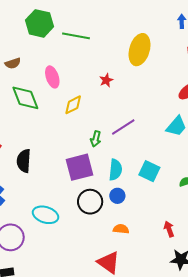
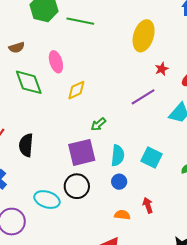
red star: (106, 80) -> (162, 69), moved
purple line: (123, 127) -> (143, 97), moved
green arrow: (96, 139) -> (98, 124), turned 35
black circle: (90, 202) -> (77, 186), moved
red arrow: (169, 229) -> (148, 205), moved

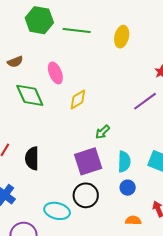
yellow ellipse: (144, 36) -> (122, 37), moved, size x0.7

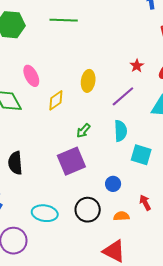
green line: (77, 30) -> (64, 20), moved
yellow ellipse: (122, 37) -> (88, 81), moved
cyan semicircle: (124, 162) -> (121, 131), moved
black circle: (86, 195) -> (88, 210), moved

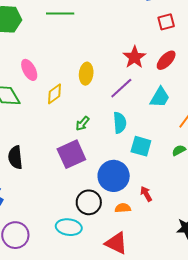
red star: (137, 66) -> (134, 57), size x1.6
blue circle: (113, 184) -> (114, 176), size x2.0
cyan ellipse: (45, 213) -> (69, 227), moved

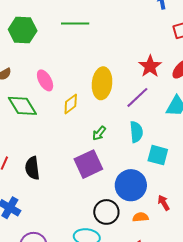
yellow ellipse: (86, 74) -> (102, 83), size x1.4

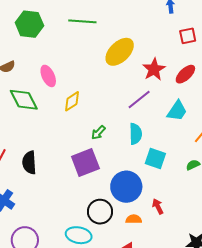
yellow ellipse: (102, 83) -> (120, 52), moved, turned 36

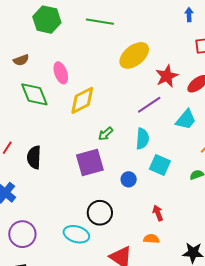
yellow diamond: (72, 101) -> (82, 100), size x1.4
blue circle: (126, 187) -> (129, 179), moved, size x0.5
orange semicircle: (134, 219) -> (151, 239), moved

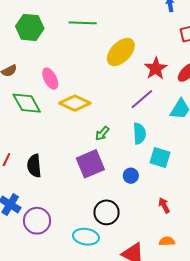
yellow diamond: (82, 100) -> (75, 103), turned 60
purple circle: (22, 234) -> (37, 221), moved
orange semicircle: (151, 239) -> (167, 241), moved

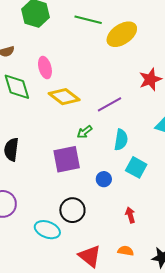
yellow ellipse: (121, 52) -> (122, 34), moved
purple line: (142, 99) -> (110, 104), moved

